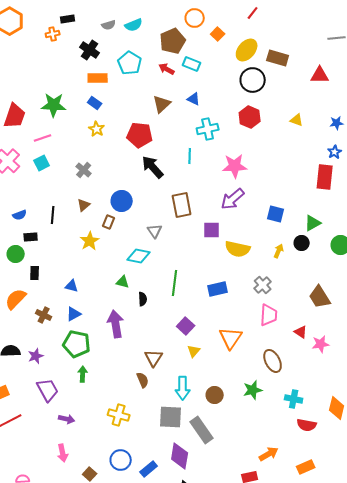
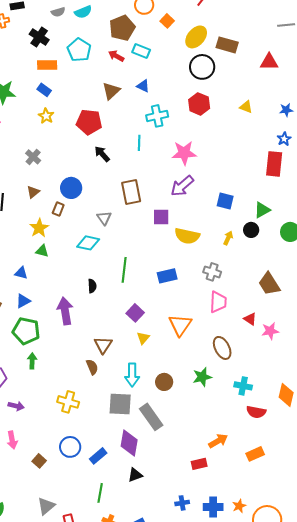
black arrow: (153, 167) -> (102, 154), size x0.7
green triangle: (123, 282) -> (42, 251), moved
gray cross: (263, 285) -> (212, 272), turned -30

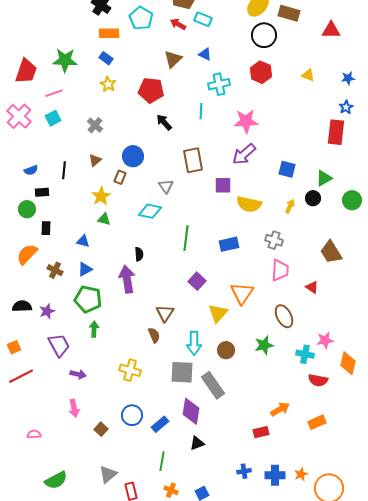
black semicircle: (92, 286) -> (139, 254), moved
pink star: (270, 331) -> (325, 340), moved
yellow triangle: (143, 338) -> (218, 313), moved, size x1.5

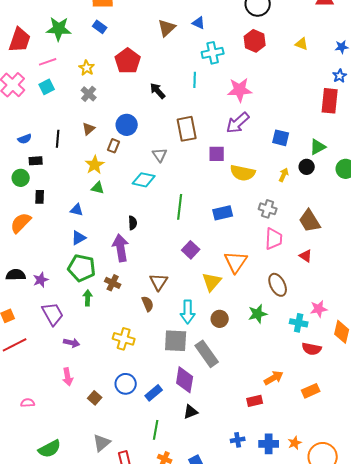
yellow star: (108, 84) -> (87, 68), moved
red pentagon: (151, 90) -> (128, 61), moved, turned 30
brown trapezoid: (331, 252) -> (310, 221), moved
brown cross: (55, 270) -> (113, 283), moved

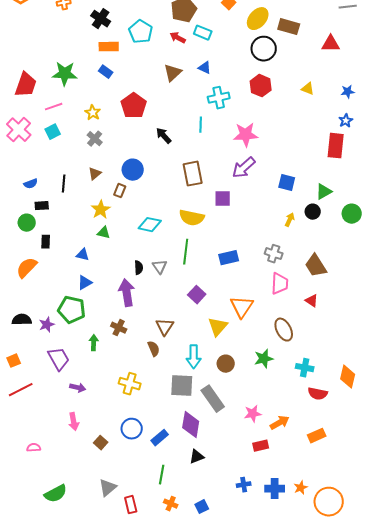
gray triangle: (160, 155) -> (160, 267), moved
yellow semicircle: (243, 173) -> (192, 218), moved
green pentagon: (82, 268) -> (72, 310), moved
pink star: (319, 309) -> (253, 414), moved

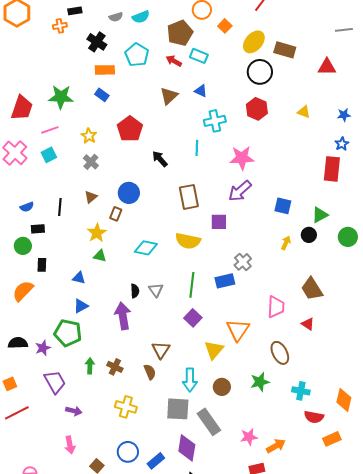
green line: (186, 252) -> (192, 285), moved
gray cross: (274, 254) -> (243, 262), moved, turned 30
brown cross: (119, 328) -> (115, 367), moved
orange rectangle: (317, 436) -> (332, 439), moved

